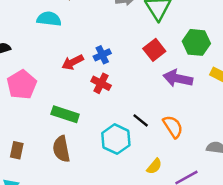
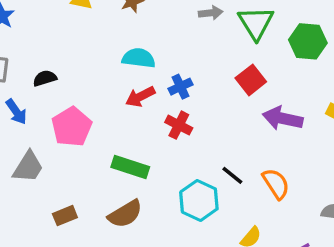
cyan semicircle: (49, 19) -> (139, 58), moved
green hexagon: (196, 42) -> (308, 41), moved
brown semicircle: (61, 149) -> (125, 214), turned -110
brown rectangle: (17, 150) -> (65, 216), turned 56

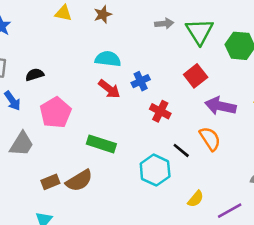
red arrow: (140, 97) -> (109, 89), turned -115
red cross: (179, 125) -> (160, 111), moved
orange semicircle: (276, 184) -> (210, 139), moved
brown semicircle: (125, 214) -> (79, 181), moved

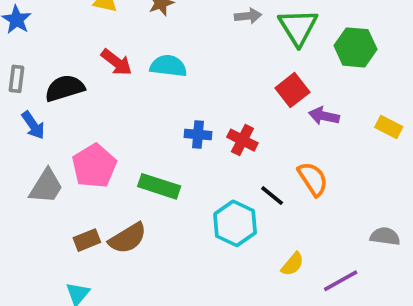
black semicircle: (35, 75) -> (65, 88), size x1.5
blue cross: (141, 81) -> (198, 134), moved, turned 30
red arrow: (109, 89) -> (117, 62), moved
purple arrow: (220, 106) -> (324, 116), moved, size x0.7
pink pentagon: (56, 113) -> (94, 166), moved

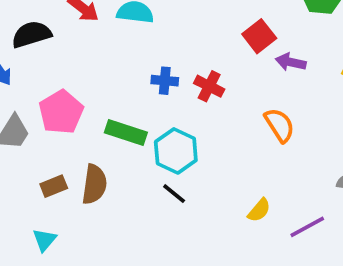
black line: (272, 196) -> (174, 194), moved
cyan hexagon: (235, 223) -> (176, 151), moved
brown semicircle: (128, 238) -> (94, 184), turned -51

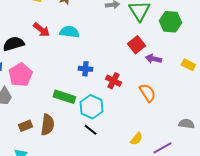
red cross: (209, 86) -> (113, 81), moved
pink pentagon: (61, 112) -> (20, 75), moved

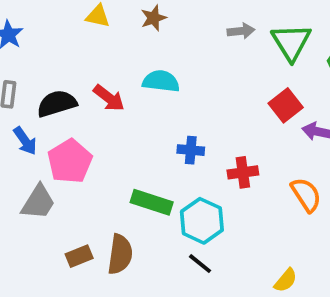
red arrow: (41, 30) -> (109, 98), moved
red cross: (113, 81) -> (243, 172), turned -35

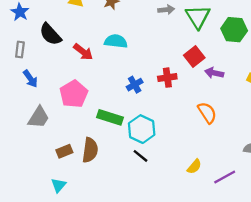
black semicircle: (57, 104) -> (50, 34), moved, turned -115
blue cross: (191, 150) -> (135, 85), turned -35
pink pentagon: (70, 161) -> (74, 94), moved
red cross: (243, 172) -> (167, 78), moved

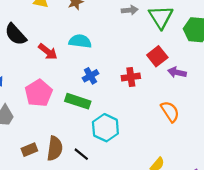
blue cross: (135, 85) -> (90, 76), moved
green rectangle: (110, 117) -> (78, 101), moved
black line: (140, 156) -> (81, 154), moved

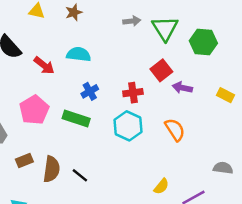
cyan hexagon: (105, 128) -> (128, 126), moved
brown rectangle: (29, 150) -> (24, 161), moved

